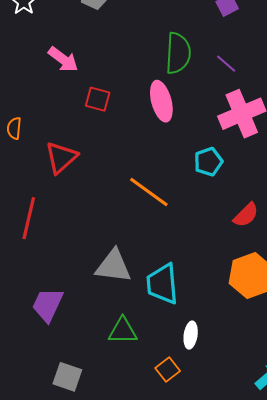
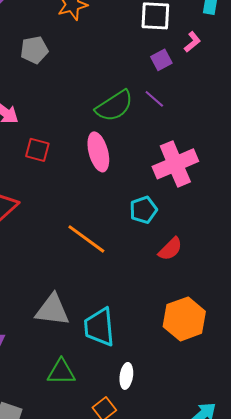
green semicircle: (178, 53) -> (114, 106), turned 54
purple line: (226, 64) -> (154, 99), moved
red semicircle: (246, 215) -> (170, 249), moved

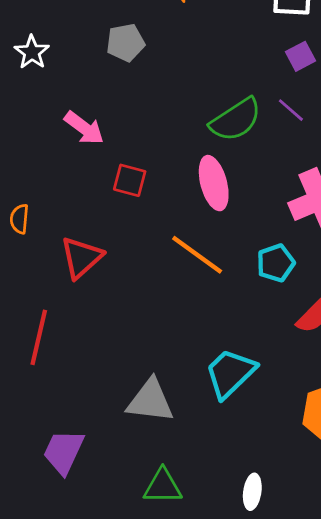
orange line: (86, 239) -> (197, 255), moved
cyan trapezoid: (99, 327) -> (230, 373), moved, turned 51

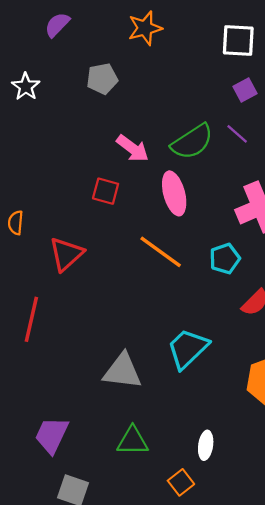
pink arrow: (84, 128) -> (133, 148), moved
purple trapezoid: (64, 452) -> (52, 435), moved

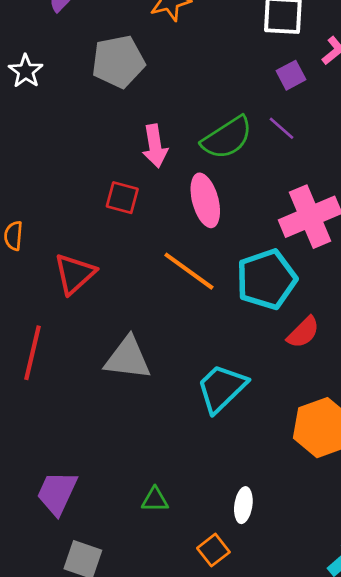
gray pentagon: (102, 79) -> (118, 62), size x1.4
pink arrow: (133, 148) -> (155, 146), turned 44
cyan pentagon: (225, 259) -> (267, 279), size x1.6
gray triangle: (122, 371) -> (128, 358), moved
green triangle: (133, 441) -> (155, 500), size x0.7

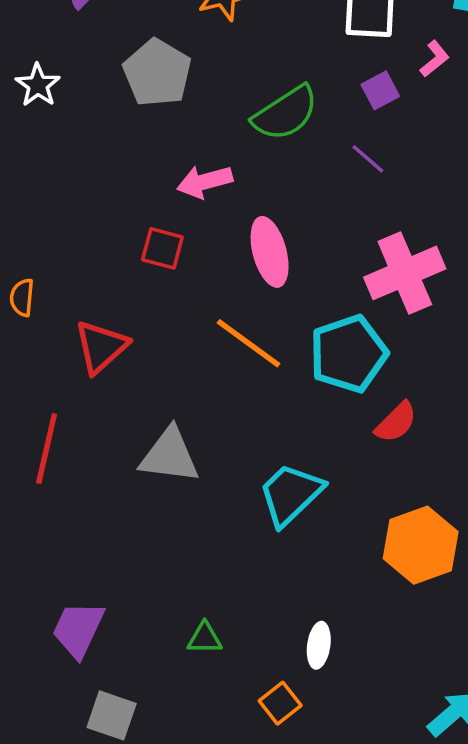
gray pentagon: (118, 62) -> (157, 73), turned -30
green semicircle: (227, 138) -> (285, 113), moved
pink arrow: (155, 146) -> (205, 182), turned 84

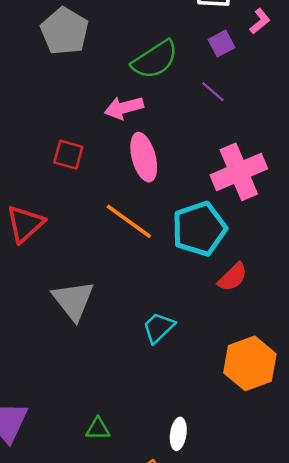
pink arrow: (205, 182) -> (124, 108), moved
gray triangle: (169, 456) -> (73, 300), turned 45
cyan trapezoid: (291, 494) -> (159, 328), size x0.7

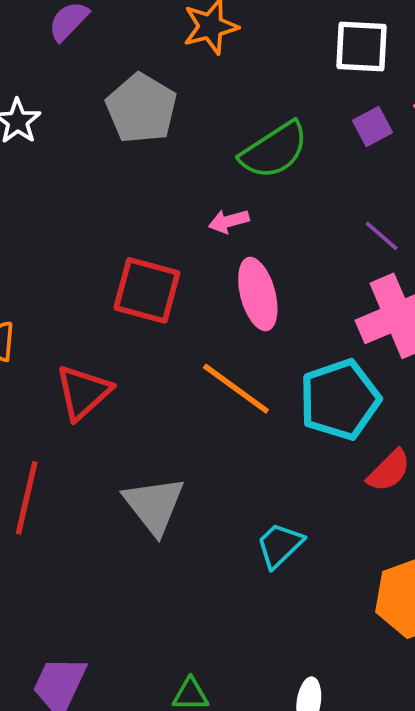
purple line: (213, 92) -> (382, 236), moved
pink arrow: (124, 108) -> (229, 221), size x0.7
red square: (68, 155) -> (147, 290), size x1.5

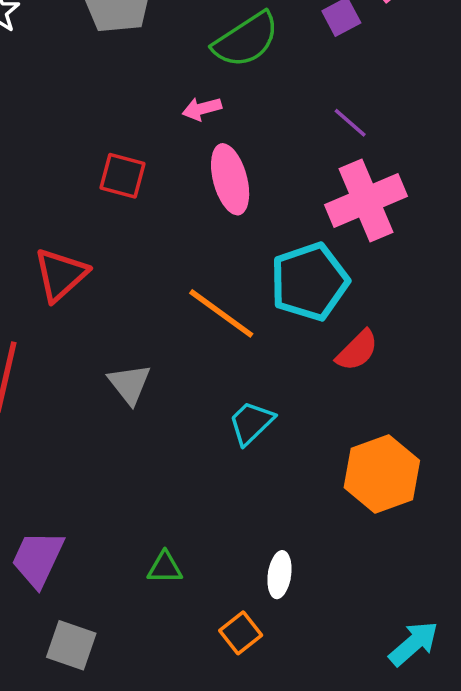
red square: (147, 290) -> (122, 176), size x0.7
orange line: (236, 389) -> (221, 313), moved
gray triangle: (154, 505) -> (129, 384), size x0.7

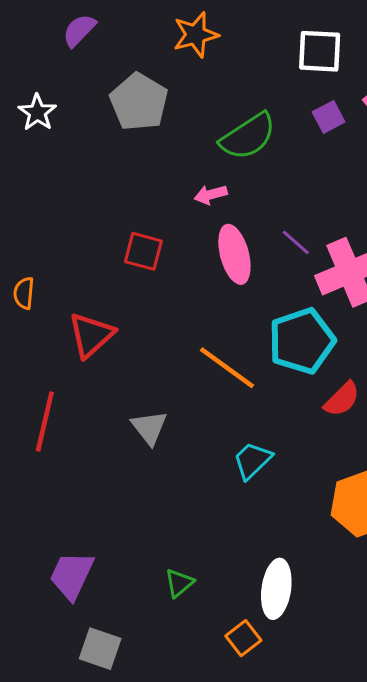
purple line: (350, 123) -> (296, 242), moved
green triangle: (165, 568) -> (179, 583), turned -40
white ellipse: (279, 575) -> (276, 589), size x1.5

